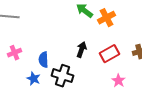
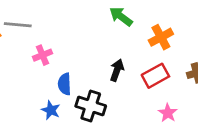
orange cross: (106, 18) -> (161, 37), moved
pink cross: (14, 53) -> (43, 55), moved

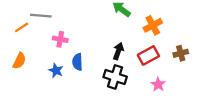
pink cross: (43, 55) -> (60, 39), turned 32
black cross: (91, 106) -> (115, 77), moved
blue star: (51, 110) -> (56, 70), moved

